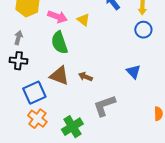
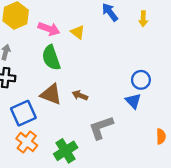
blue circle: (143, 30) -> (141, 80), moved
blue triangle: (133, 72) -> (133, 101), moved

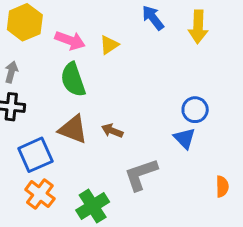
yellow arrow: (143, 19) -> (198, 27), size x1.5
yellow triangle: (78, 32) -> (109, 45), turned 48

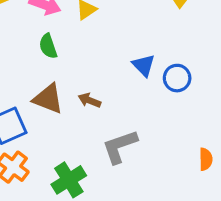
green semicircle: (73, 80) -> (48, 46), size x0.7
blue triangle: (185, 138) -> (144, 65), moved

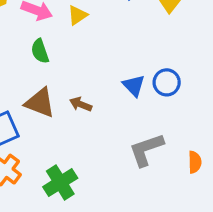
blue triangle: (144, 65) -> (134, 86), moved
gray L-shape: (120, 146) -> (146, 150), moved

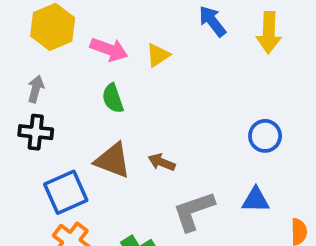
blue triangle: (134, 86) -> (256, 200), moved, turned -45
gray L-shape: (146, 150) -> (194, 211), moved

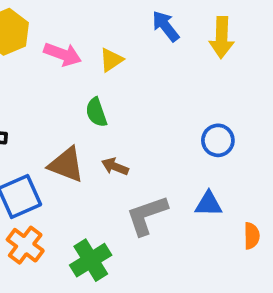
green semicircle: (113, 98) -> (96, 112), moved

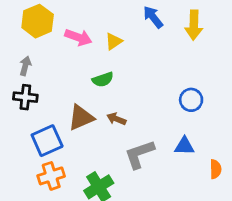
green semicircle: (96, 112) -> (103, 79), turned -90
brown triangle: (66, 165) -> (81, 118), turned -44
orange cross: (25, 245) -> (51, 176), turned 35

